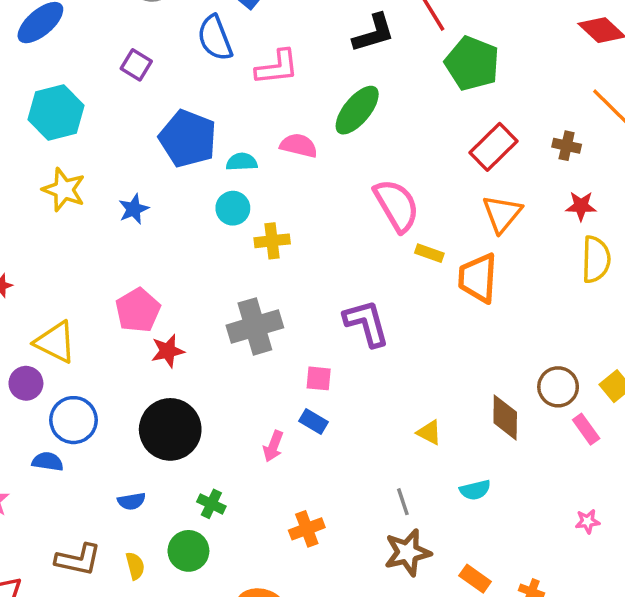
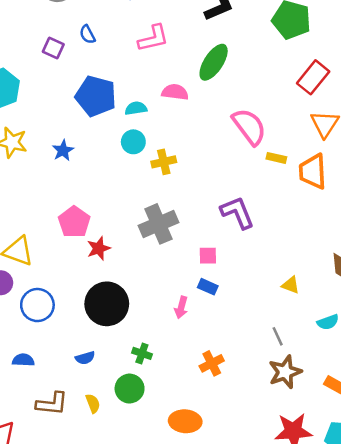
blue semicircle: (215, 38) -> (87, 34), moved, size x0.6
blue semicircle: (48, 462) -> (23, 360), moved

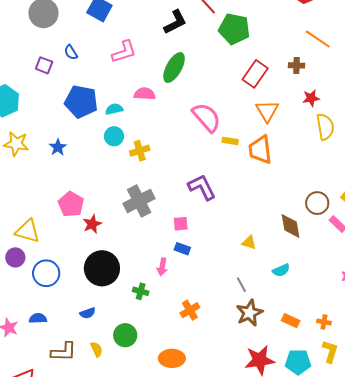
green cross: (142, 353) -> (141, 291), moved

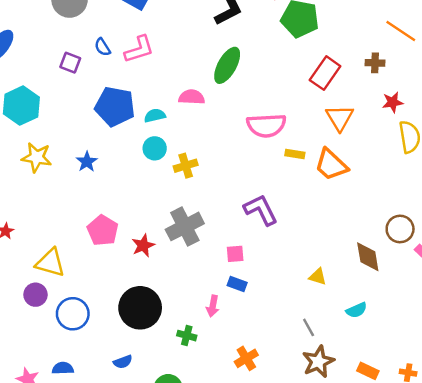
pink L-shape: (124, 52) -> (139, 49), moved
pink semicircle: (207, 117) -> (266, 125), turned 128
orange trapezoid: (260, 150) -> (331, 165), turned -40
red star: (92, 224) -> (143, 246), moved

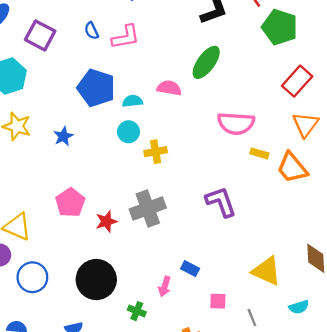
purple square: (70, 63) -> (40, 35), moved, size x1.5
pink square: (235, 254) -> (218, 301), moved
yellow triangle: (318, 277) -> (266, 271), size x1.8

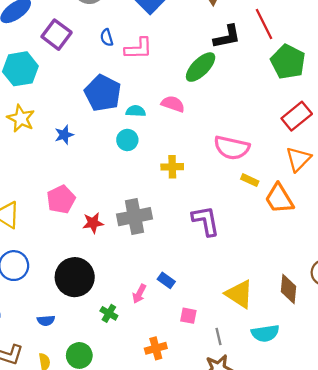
green ellipse: (206, 62) -> (201, 67), moved
yellow cross: (156, 152) -> (172, 167), moved
cyan semicircle: (299, 307) -> (265, 333), size x1.4

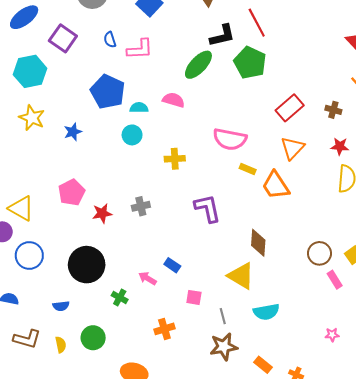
green pentagon: (288, 62) -> (250, 63), moved
gray cross: (135, 217) -> (141, 206), size x0.6
brown diamond: (288, 289) -> (258, 243), moved
pink arrow: (139, 294) -> (147, 278), turned 96

